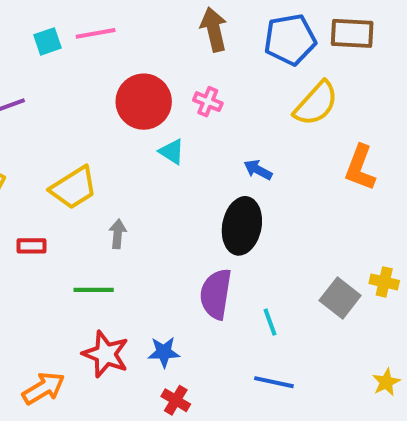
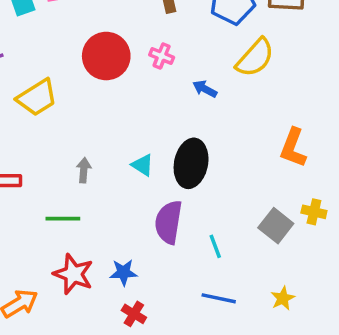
cyan triangle: (172, 152) -> (143, 165), moved
orange L-shape: (360, 168) -> (293, 148), moved
blue arrow: (258, 170) -> (205, 89), moved
yellow trapezoid: (74, 188) -> (37, 98), moved
yellow star: (386, 382) -> (283, 298), moved

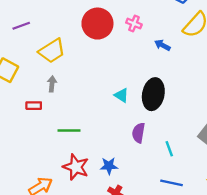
gray arrow: (84, 170) -> (52, 84), moved
purple semicircle: (169, 222) -> (138, 133), size x0.7

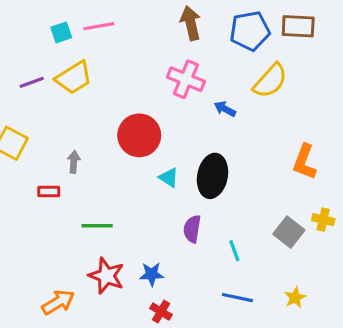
red circle: (97, 24) -> (139, 135), moved
pink cross: (134, 24) -> (186, 79), size x1.6
yellow trapezoid: (52, 51) -> (74, 78), moved

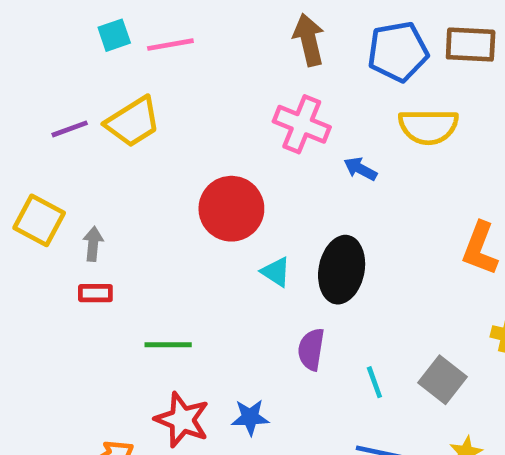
cyan square: (61, 32) -> (114, 35), moved
yellow semicircle: (270, 81) -> (428, 127), turned 48
gray arrow: (74, 162) -> (93, 244), moved
gray square: (289, 232) -> (442, 380), moved

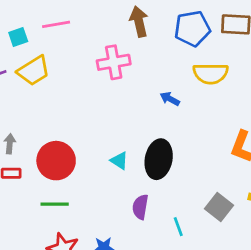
cyan square: (114, 35) -> (18, 37), moved
pink cross: (302, 124) -> (114, 62), moved, turned -32
red circle: (231, 209) -> (56, 161), moved
gray square: (442, 380) -> (219, 207), moved

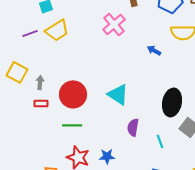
pink cross: (114, 62) -> (114, 24), turned -30
black ellipse: (159, 159) -> (172, 102), moved
cyan triangle: (119, 161) -> (118, 94), size x1.6

